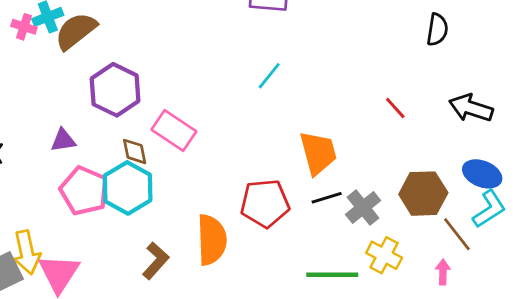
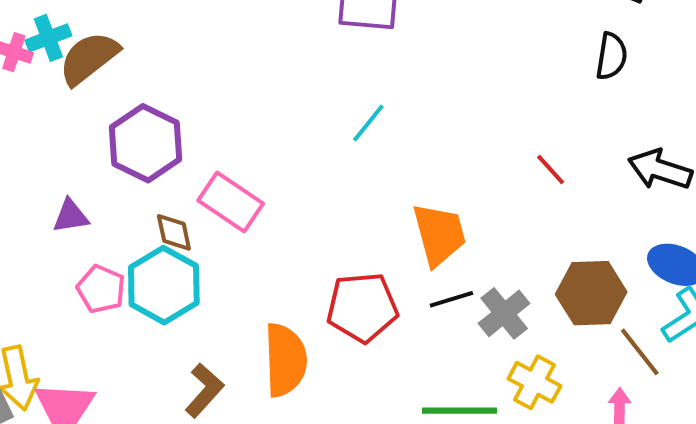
pink pentagon: (84, 191) -> (101, 289), size x0.7

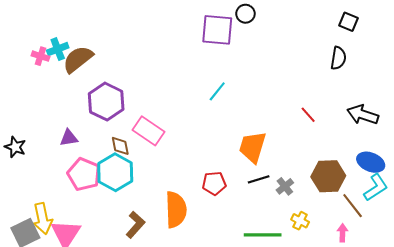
orange trapezoid: (439, 234) -> (253, 147), turned -148
pink pentagon: (101, 289) -> (84, 174), size x1.4
red pentagon: (362, 307) -> (214, 183), size x0.7
gray cross: (504, 313) -> (285, 186), size x0.7
yellow cross: (534, 382) -> (300, 221), size x0.7

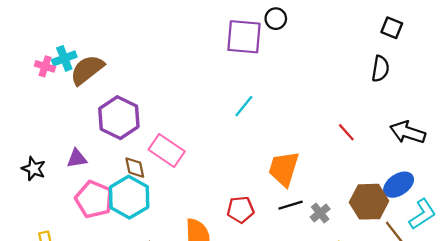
black star: (15, 147) -> (34, 169), moved
blue ellipse: (371, 162) -> (399, 185), moved, turned -56

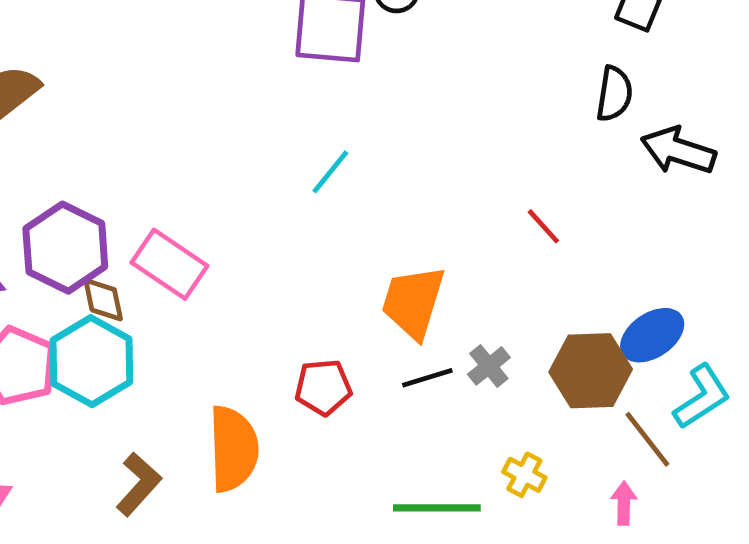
purple hexagon: (119, 118) -> (65, 248), moved
black arrow: (408, 132) -> (678, 151), moved
gray cross: (320, 213) -> (489, 366), moved

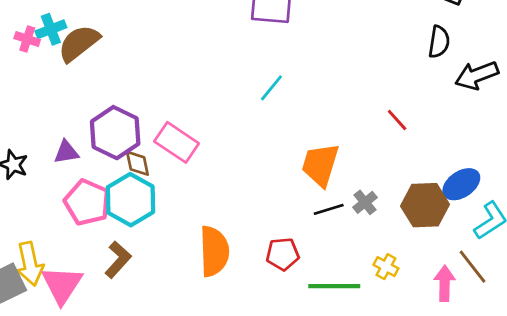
black arrow: (678, 151) -> (477, 75), turned -39
red pentagon: (323, 387) -> (283, 254), moved
brown line: (647, 439) -> (473, 267), moved
brown L-shape: (139, 484) -> (118, 260), moved
pink arrow: (624, 503) -> (445, 283), size x1.4

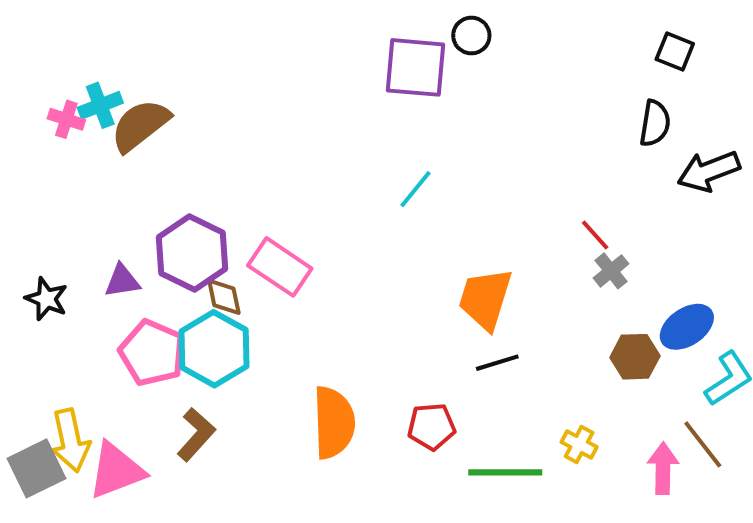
gray cross: (365, 202) -> (611, 271), moved
brown hexagon: (425, 205) -> (635, 357), size x0.7
pink triangle: (62, 285) -> (116, 470), turned 36

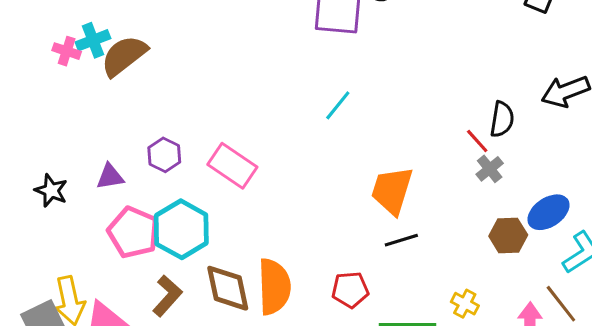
black semicircle: (655, 123) -> (502, 119), moved
purple hexagon: (192, 253) -> (164, 155), size x0.6
brown diamond: (224, 297) -> (228, 288), moved, size x1.6

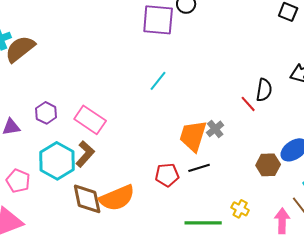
gray cross: (490, 169) -> (215, 129), moved
pink pentagon: (133, 232) -> (18, 181), moved, size x0.7
orange semicircle: (274, 287) -> (117, 198), turned 69
red pentagon: (350, 290) -> (167, 175), moved
brown L-shape: (167, 296) -> (85, 154), moved

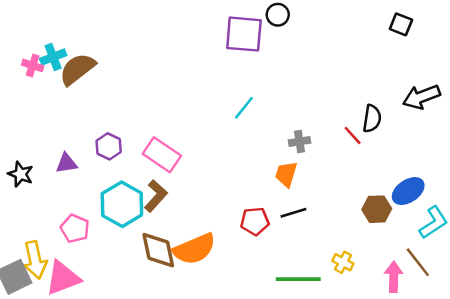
gray cross: (215, 129) -> (299, 142), moved, turned 30
orange trapezoid: (193, 136) -> (286, 174), size x0.7

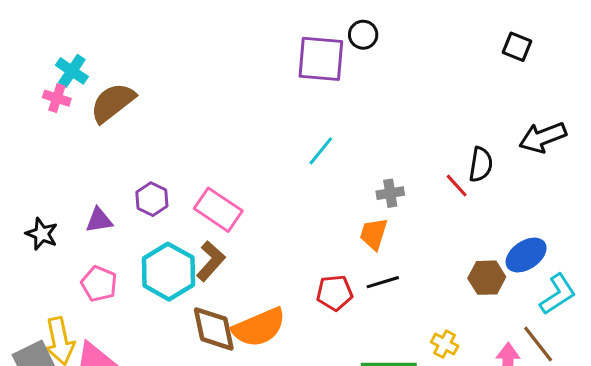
cyan cross: (53, 57) -> (72, 71), moved, turned -35
pink pentagon: (75, 228) -> (99, 284), moved

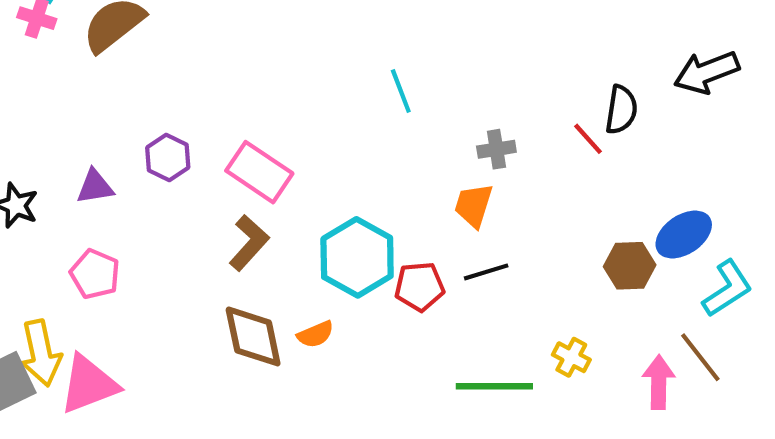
cyan line: (321, 151) -> (401, 91), turned -60
cyan hexagon: (168, 272) -> (357, 257), moved
orange semicircle: (259, 327) -> (315, 334), size x0.5

